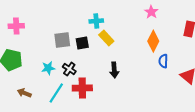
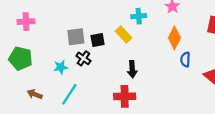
cyan cross: (96, 21) -> (139, 16), moved
black cross: (69, 69) -> (83, 58), moved
red cross: (82, 88) -> (125, 96), moved

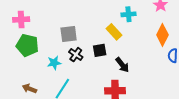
black square: (98, 40) -> (100, 50), moved
green pentagon: (21, 58) -> (27, 45), moved
black arrow: (132, 69) -> (122, 65), turned -35

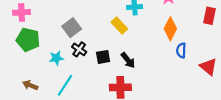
gray square: (69, 34) -> (72, 28), turned -30
black square: (100, 50) -> (103, 57), moved

